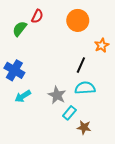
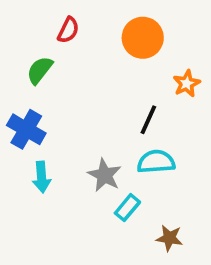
green semicircle: (20, 29) -> (40, 70), moved
cyan arrow: (23, 96) -> (42, 177), turned -63
brown star: (84, 127) -> (169, 238), moved

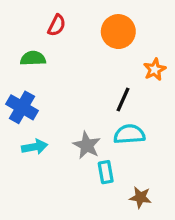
green semicircle: (40, 70) -> (33, 58), turned 50
cyan arrow: (42, 177) -> (35, 147), turned -95
cyan rectangle: (127, 208) -> (106, 172), turned -50

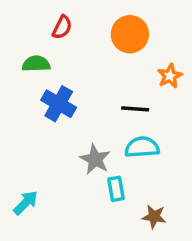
black line: (123, 99) -> (135, 109), turned 70
blue cross: (22, 107) -> (59, 104), moved
cyan arrow: (35, 147) -> (26, 203), moved, turned -35

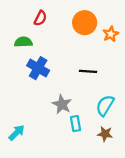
orange star: (170, 76) -> (111, 34), moved
cyan semicircle: (142, 147) -> (105, 105), moved, turned -55
brown star: (154, 217) -> (105, 134), moved

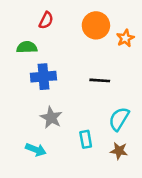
blue cross: (38, 68) -> (43, 77), turned -35
gray star: (62, 104) -> (51, 118), moved
cyan arrow: (17, 133) -> (36, 150), moved, turned 66

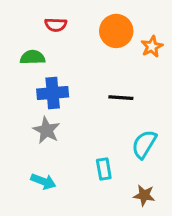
red semicircle: (46, 20) -> (56, 25), turned 66
gray star: (51, 118) -> (46, 130), moved
brown star: (119, 151) -> (144, 195), moved

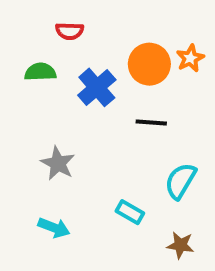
orange circle: (116, 31) -> (149, 64), moved
blue cross: (53, 93) -> (97, 87), moved, turned -36
cyan rectangle: (104, 169) -> (130, 212), turned -50

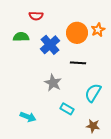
gray star: (58, 163) -> (53, 83), moved

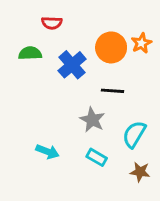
gray star: (53, 83) -> (92, 120), moved
cyan arrow: (28, 117) -> (47, 152), moved
brown star: (93, 126) -> (140, 172), moved

